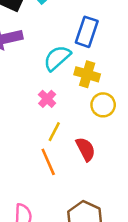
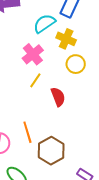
pink cross: (47, 99) -> (33, 54), size x1.5
orange line: (48, 162) -> (27, 132), moved

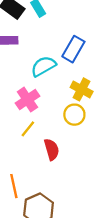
yellow cross: (66, 39) -> (82, 89), moved

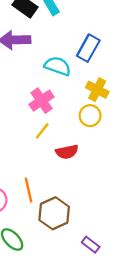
cyan semicircle: (43, 66) -> (58, 66), turned 50
red semicircle: (52, 149) -> (67, 152), turned 95

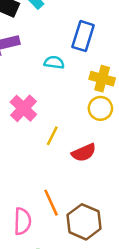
cyan semicircle: (58, 66) -> (54, 62), size x0.7
pink cross: (42, 101) -> (23, 108), moved

